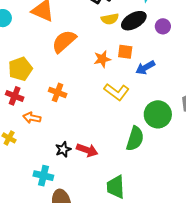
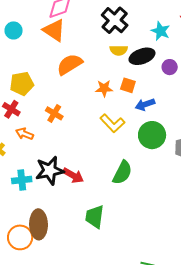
green circle: (158, 114) -> (152, 135), moved
black star: (63, 149) -> (50, 170), size x1.8
cyan cross: (43, 176) -> (22, 180), moved, turned -30

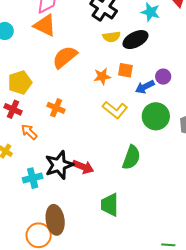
purple circle: (170, 67) -> (163, 77), moved
orange arrow: (24, 134) -> (29, 132), turned 30

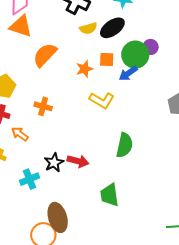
purple circle: (163, 77) -> (151, 47), moved
green circle: (156, 116) -> (135, 55), moved
black star: (59, 165) -> (54, 163), size x0.7

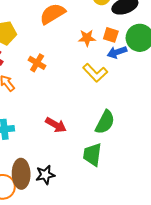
blue arrow: (128, 73) -> (117, 52), moved
black star: (54, 163) -> (45, 175), moved
green trapezoid: (110, 195) -> (92, 154), moved

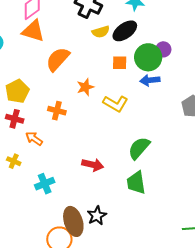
orange star: (87, 38) -> (85, 87), moved
blue arrow: (117, 52) -> (150, 80), moved, turned 30
green semicircle: (105, 122) -> (139, 148), turned -150

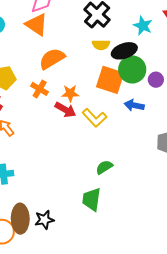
green circle: (148, 57) -> (132, 69), moved
orange square: (120, 63) -> (110, 80), size x1.8
orange cross: (57, 111) -> (40, 89), moved
green semicircle: (139, 148) -> (104, 167), size x0.7
red arrow: (93, 165) -> (65, 110), moved

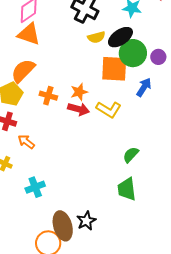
orange semicircle: (52, 59) -> (23, 71), moved
blue arrow: (134, 105) -> (144, 87), turned 126

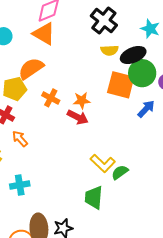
yellow L-shape: (109, 109) -> (103, 163), moved
green trapezoid: (127, 189) -> (94, 197), moved

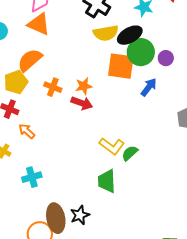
yellow semicircle: (110, 50) -> (106, 33), size x1.4

